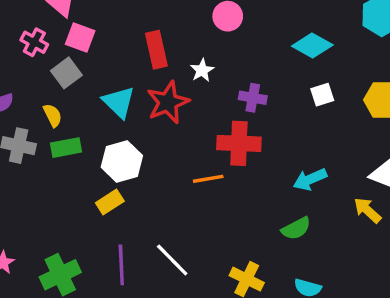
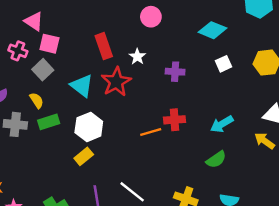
red cross: (239, 143) -> (174, 120), moved, size x0.7

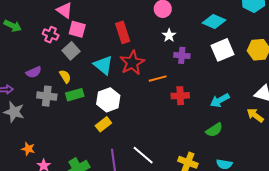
white star: (137, 57) -> (169, 35), moved
white square: (223, 64) -> (222, 50), size x1.6
orange line: (151, 132) -> (158, 79), moved

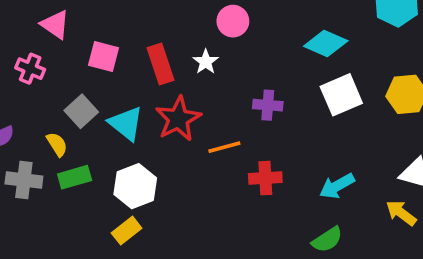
pink square: (77, 29) -> (103, 56), moved
white star: (169, 35) -> (206, 62), moved
gray square: (71, 51) -> (81, 111), moved

